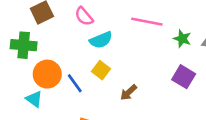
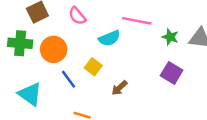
cyan semicircle: (101, 40) -> (109, 38), moved
orange circle: (47, 74) -> (54, 49), moved
cyan triangle: (34, 99) -> (30, 94), size x1.5

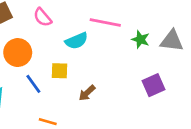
yellow square: (93, 67) -> (60, 71), turned -35
purple square: (172, 73) -> (154, 85), moved, turned 35

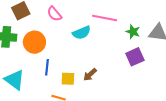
yellow square: (60, 71) -> (68, 79), moved
blue line: (33, 84) -> (47, 67), turned 42
purple square: (154, 85) -> (135, 57), moved

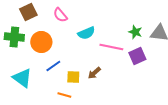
pink line: (105, 18) -> (111, 47), moved
blue line: (47, 67) -> (53, 66), turned 49

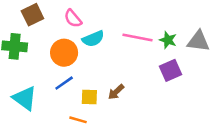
cyan semicircle: (86, 33) -> (93, 39), moved
orange circle: (41, 42) -> (64, 53), moved
pink line: (111, 47) -> (138, 37), moved

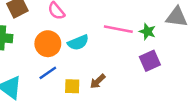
cyan semicircle: (93, 39) -> (78, 42), moved
gray triangle: (198, 41) -> (177, 17), moved

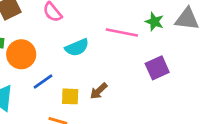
green star: (147, 32) -> (154, 22), moved
orange circle: (48, 44) -> (21, 54), moved

